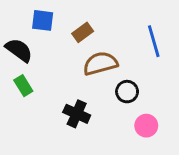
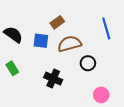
blue square: (43, 20) -> (41, 41), moved
green rectangle: (23, 86) -> (12, 68), moved
pink circle: (146, 126) -> (101, 95), moved

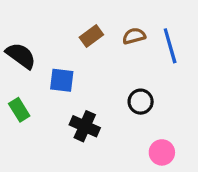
blue square: (41, 41) -> (62, 80), moved
brown semicircle: (70, 44) -> (134, 36), moved, size x0.6

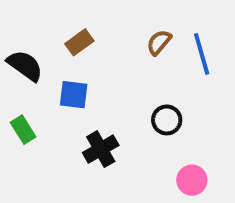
brown rectangle: (91, 36) -> (79, 42), moved
brown semicircle: (134, 36) -> (159, 42), turned -35
black cross: (85, 126) -> (101, 149), turned 36

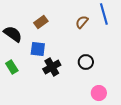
blue line: (202, 54) -> (104, 14), moved
black cross: (101, 149) -> (52, 67), moved

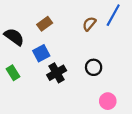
blue line: (104, 14) -> (113, 15), turned 45
blue square: (38, 49) -> (41, 53), turned -35

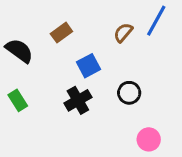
blue square: (41, 53) -> (89, 66), moved

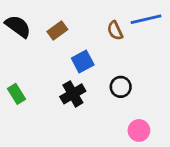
blue line: (156, 21) -> (146, 19), turned 48
brown semicircle: (123, 33) -> (115, 31), turned -66
black semicircle: (19, 51) -> (18, 26), moved

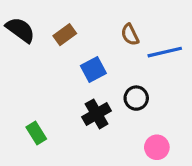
blue line: (146, 19) -> (165, 52), moved
green rectangle: (17, 94) -> (36, 133), moved
black cross: (73, 94) -> (97, 114), moved

